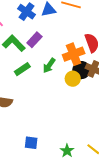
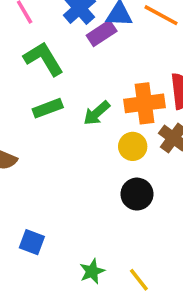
purple rectangle: (34, 40) -> (102, 33), moved
black circle: (81, 70) -> (137, 194), moved

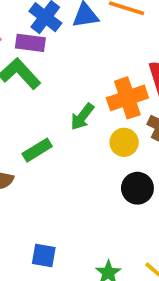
purple rectangle: (102, 33) -> (30, 43), moved, turned 52
green rectangle: (48, 108) -> (37, 150), moved

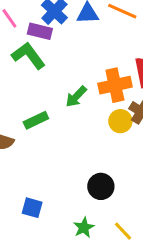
yellow circle: (124, 142) -> (120, 121), moved
black circle: (137, 188) -> (101, 186), moved

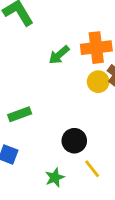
green rectangle: (36, 120) -> (20, 114), moved
yellow line: (123, 231) -> (92, 169), moved

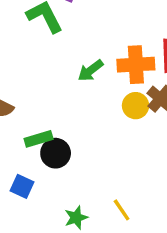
black circle: (74, 141) -> (56, 153), moved

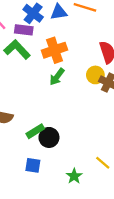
orange cross: (136, 65) -> (55, 50), moved
yellow circle: (136, 106) -> (95, 75), moved

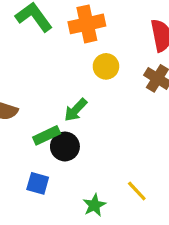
yellow circle: (95, 75) -> (106, 66), moved
green arrow: (57, 77) -> (76, 110), moved

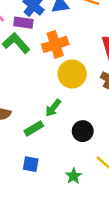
yellow circle: (106, 66) -> (72, 74), size x1.5
black circle: (65, 146) -> (83, 131), moved

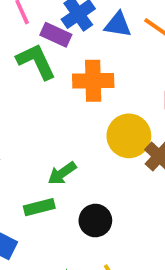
yellow circle: (72, 74) -> (129, 136), moved
green rectangle: (34, 129) -> (39, 207), moved

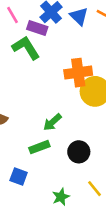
blue triangle: (118, 25) -> (79, 16), turned 42
orange cross: (93, 81) -> (78, 73), moved

